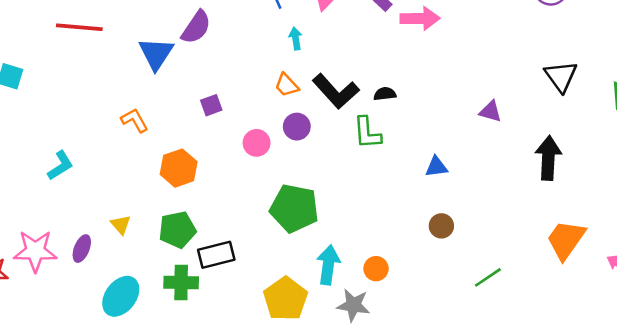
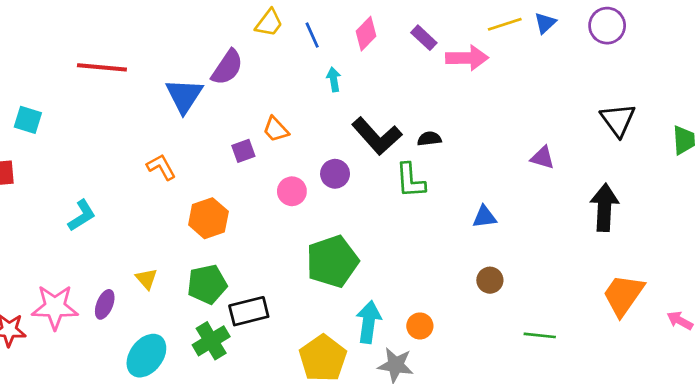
orange trapezoid: (287, 85) -> (276, 129), moved
green pentagon: (294, 208) -> (332, 261), turned -30
green line: (488, 277) -> (540, 335), turned 40
green cross: (181, 282) -> (211, 341), turned -32

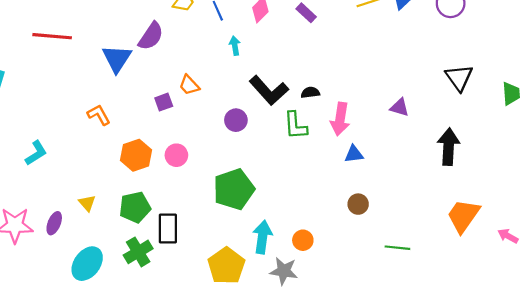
pink arrow: (467, 58) -> (340, 119), moved, turned 100
pink circle: (292, 191) -> (176, 155), moved
black rectangle: (249, 311) -> (168, 229), turned -76

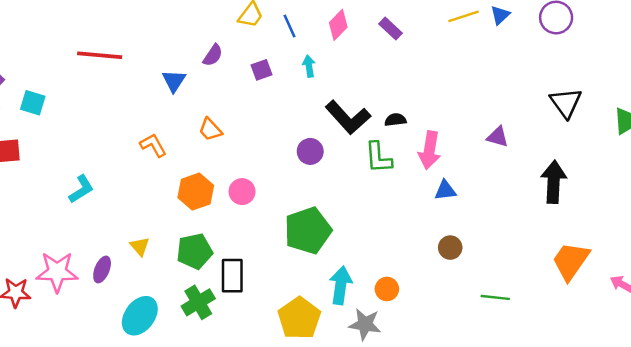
purple semicircle: (151, 36) -> (213, 55), size x0.7
blue triangle: (117, 58) -> (174, 81), size x0.7
orange trapezoid: (189, 85) -> (210, 130), moved
purple square: (164, 102) -> (262, 70), moved

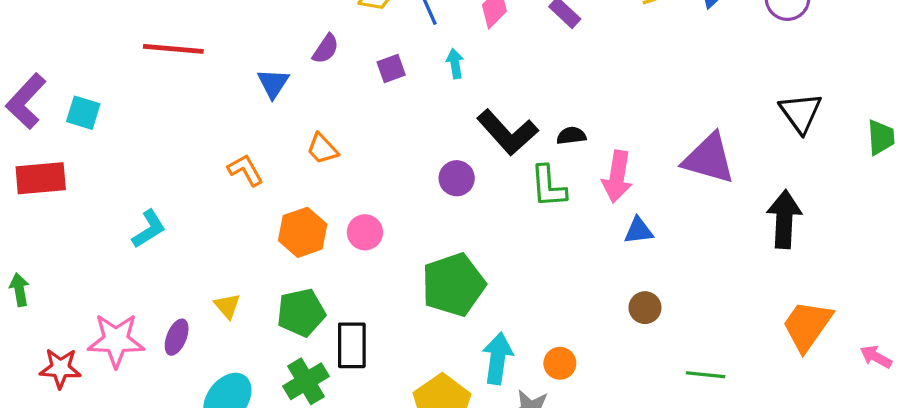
purple triangle: (498, 137) -> (709, 159), size x1.8

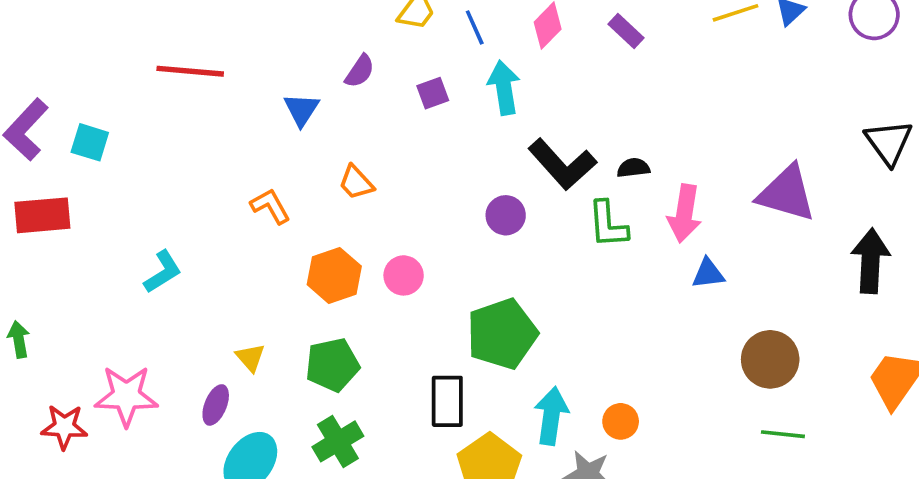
cyan arrow: (455, 64) -> (504, 88), size x1.6
brown circle: (645, 308) -> (770, 359), moved, size x1.6
purple ellipse: (177, 337) -> (216, 405), moved
black rectangle: (352, 345) -> (447, 401), moved

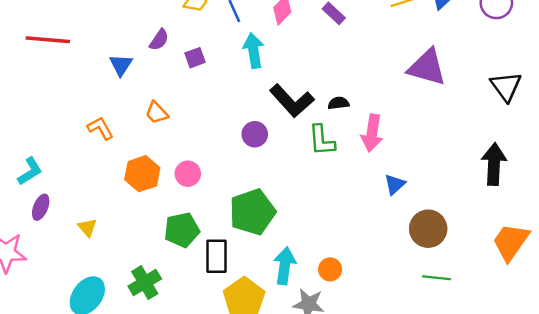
purple square: (433, 93) -> (195, 58), moved
purple triangle: (787, 193) -> (427, 67), moved
blue triangle: (708, 274) -> (395, 184), moved, turned -35
green pentagon: (332, 365) -> (182, 230), moved
purple ellipse: (216, 405) -> (41, 207), moved

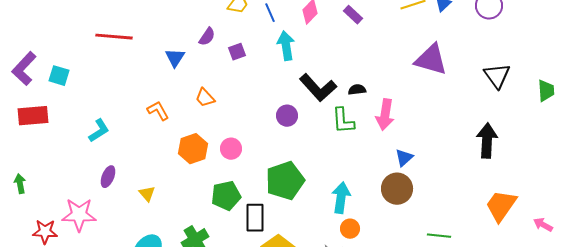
cyan L-shape: (30, 171) -> (99, 131), moved
brown circle: (428, 229) -> (397, 189), moved
cyan arrow: (285, 266) -> (341, 198), moved

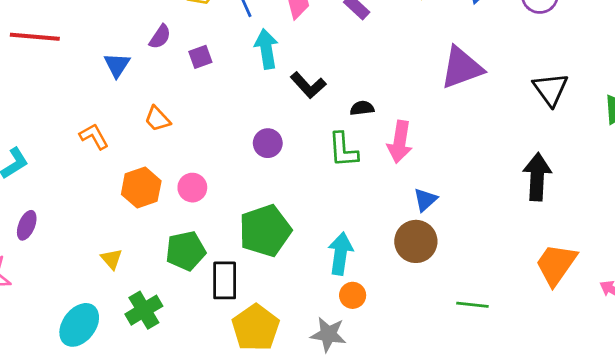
purple triangle: (431, 60) -> (462, 68), turned -36
black L-shape: (318, 88) -> (308, 85), moved, size x0.7
yellow triangle: (147, 194) -> (112, 259), moved

